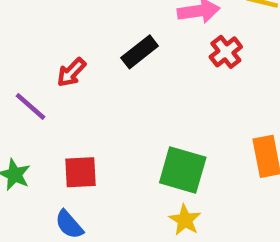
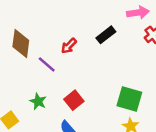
red square: (80, 172) -> (74, 100), turned -36

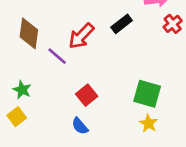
red arrow: (69, 46) -> (81, 36), size x1.5
green star: (38, 101) -> (22, 90), moved

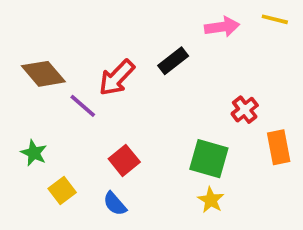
red cross: (173, 24) -> (245, 110), moved
brown diamond: (29, 33) -> (43, 74), turned -48
yellow square: (17, 117) -> (62, 191), moved

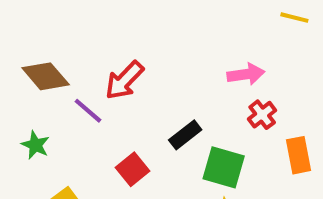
pink arrow: (222, 27) -> (246, 74), moved
black rectangle: (173, 61) -> (185, 135), moved
green star: (34, 153) -> (35, 145), moved

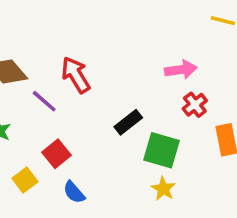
red arrow: (124, 80) -> (76, 75), turned 105
red square: (133, 169) -> (56, 154), moved

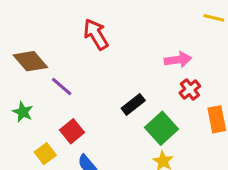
red arrow: (76, 75) -> (96, 34), moved
green square: (162, 150) -> (162, 128), turned 32

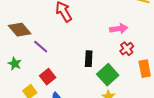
black rectangle: (133, 104) -> (89, 59), turned -49

